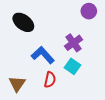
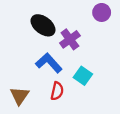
black ellipse: (23, 22) -> (43, 25), moved
purple cross: (73, 43) -> (70, 39), moved

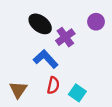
purple circle: (102, 12) -> (96, 22), moved
cyan square: (83, 76) -> (77, 93), moved

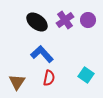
purple cross: (65, 37) -> (65, 20), moved
cyan square: (77, 93) -> (86, 75), moved

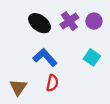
cyan square: (86, 75) -> (92, 57), moved

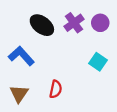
blue L-shape: (45, 57) -> (21, 56), moved

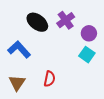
purple circle: (100, 23) -> (89, 33), moved

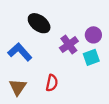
purple cross: (66, 20) -> (69, 45), moved
cyan square: (87, 55) -> (91, 57), turned 35

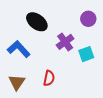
purple circle: (93, 35) -> (88, 19), moved

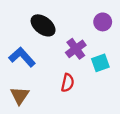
red semicircle: (49, 78) -> (68, 83), moved

